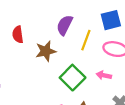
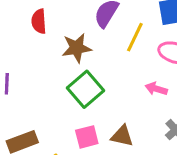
green square: (73, 78) -> (85, 89), moved

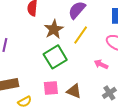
yellow line: (135, 37) -> (81, 35), moved
brown star: (77, 48) -> (54, 29), turned -30

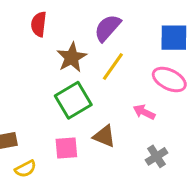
brown triangle: (74, 91) -> (104, 136), moved

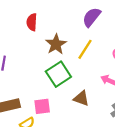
purple semicircle: (107, 28) -> (92, 17), moved
pink square: (66, 148) -> (42, 106), moved

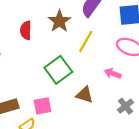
red semicircle: (32, 22) -> (26, 30), moved
brown star: (56, 44) -> (59, 21), moved

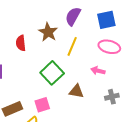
gray cross: (126, 106) -> (112, 97), turned 32

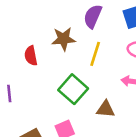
brown star: (48, 32) -> (64, 39), turned -30

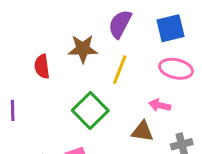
brown triangle: (106, 109) -> (142, 131), moved

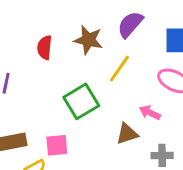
brown triangle: (142, 131) -> (127, 134), turned -40

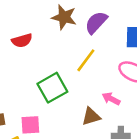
brown star: (88, 40) -> (64, 17), moved
red semicircle: (45, 47) -> (22, 41), turned -114

